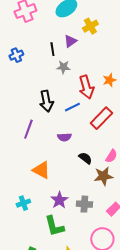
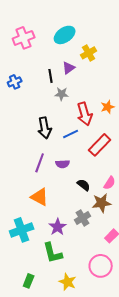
purple line: (28, 129) -> (40, 163), moved
cyan cross: (23, 203) -> (22, 230), size x1.6
gray cross: (84, 204) -> (83, 218), moved, turned -35

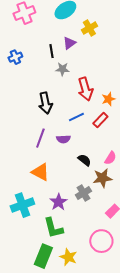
orange star: (108, 107) -> (108, 99), moved
blue line: (71, 134) -> (76, 117), moved
red rectangle: (100, 145) -> (100, 120), size x0.7
green rectangle: (29, 281) -> (43, 256), moved, size x1.6

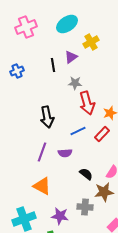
gray star: (62, 69) -> (75, 83), moved
gray cross: (83, 193) -> (85, 207), turned 35
purple star: (58, 202) -> (60, 216), turned -30

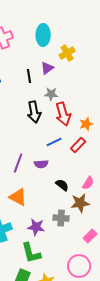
cyan ellipse: (67, 24) -> (43, 35), turned -55
black arrow: (47, 117) -> (34, 112), moved

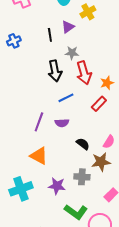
blue line: (54, 142) -> (66, 98), moved
green L-shape: (31, 253) -> (76, 212), moved, turned -40

